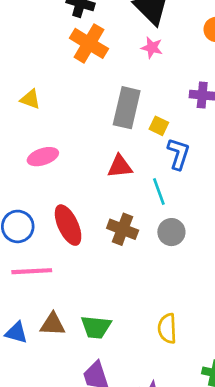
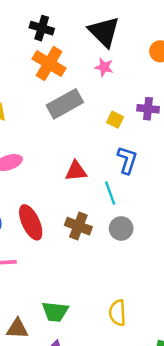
gray rectangle: (127, 108) -> (65, 104), moved, turned 48
yellow square: (159, 126) -> (115, 120), moved
brown triangle: (53, 324) -> (17, 329), moved

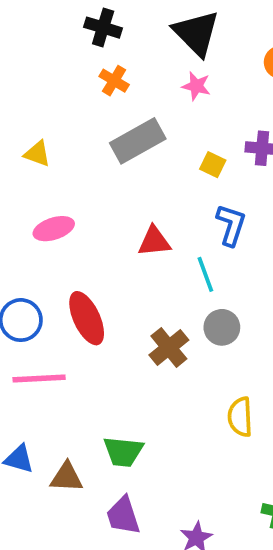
orange cross: (49, 64) -> (114, 81), size x0.6
brown cross: (78, 226) -> (169, 347), moved, turned 30
yellow semicircle: (117, 313) -> (240, 417), moved

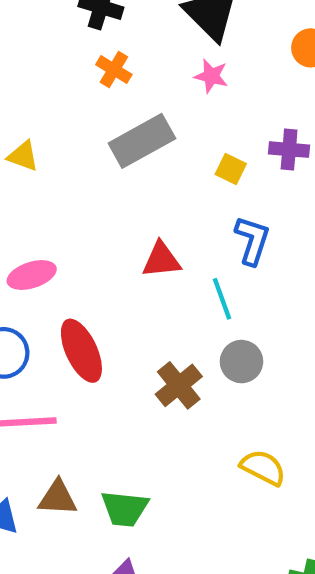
pink ellipse: (54, 229) -> (32, 275), moved
yellow semicircle: (240, 417) -> (263, 468), turned 120
brown triangle: (67, 477) -> (58, 498), moved

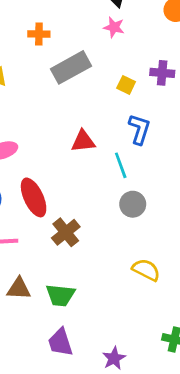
orange cross: (114, 70) -> (39, 34), moved, turned -30
brown cross: (179, 385) -> (66, 232), moved

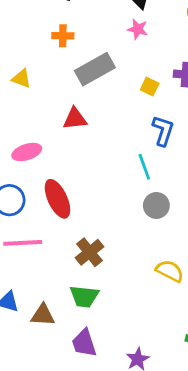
red triangle: (83, 141) -> (75, 119), moved
brown cross: (66, 232) -> (90, 252), moved
brown triangle: (19, 289) -> (43, 315), moved

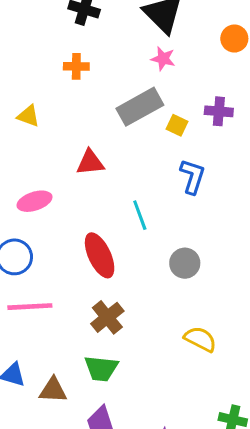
gray rectangle: (95, 69) -> (140, 107), moved
cyan line: (144, 167) -> (140, 215), moved
red ellipse: (57, 199) -> (100, 255), moved

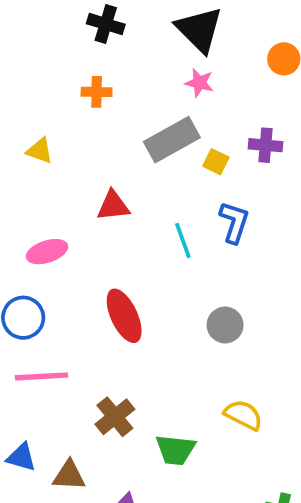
cyan line: (140, 215) -> (183, 241), moved
brown cross: (107, 317) -> (115, 417), moved
green trapezoid: (101, 368) -> (175, 450), moved

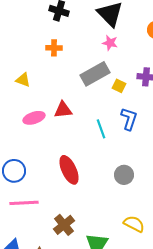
pink ellipse: (47, 252) -> (34, 118), moved

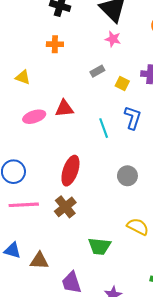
gray rectangle: (95, 74) -> (97, 71), size x0.5
red ellipse: (69, 170) -> (70, 171), turned 44
brown cross: (64, 225) -> (65, 207), moved

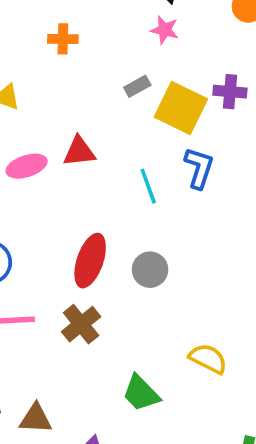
yellow square: (122, 84) -> (181, 108), size x2.0
gray circle: (127, 176) -> (150, 270), moved
green trapezoid: (99, 246) -> (141, 393), turned 40

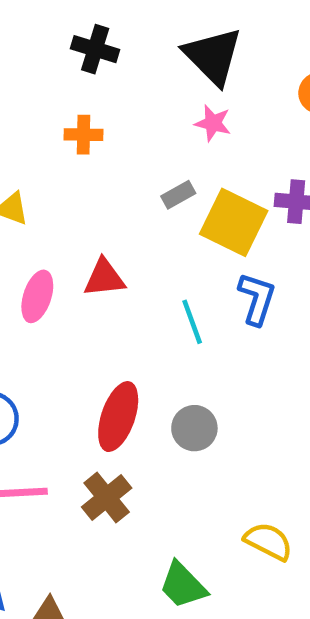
pink ellipse: (27, 166) -> (37, 296), turned -54

